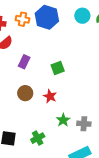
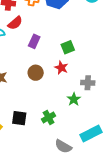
red star: (50, 96) -> (61, 68), moved
gray cross: (84, 124) -> (88, 83), moved

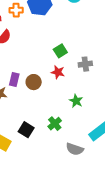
purple rectangle: (34, 41) -> (14, 79), moved
gray cross: (88, 83) -> (85, 64), moved
black square: (19, 118) -> (26, 130), turned 35

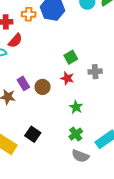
purple rectangle: (14, 79) -> (23, 83), turned -48
green star: (76, 101) -> (76, 107), moved
green cross: (55, 124) -> (76, 134), moved

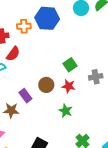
brown circle: (43, 87) -> (46, 85), moved
green star: (76, 107) -> (66, 111), moved

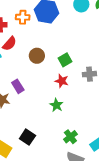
brown circle: (46, 85) -> (37, 56), moved

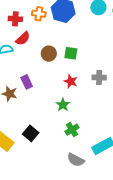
green square: (65, 60) -> (71, 53), moved, turned 32
green cross: (70, 137) -> (72, 130), moved

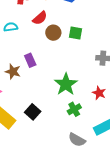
red semicircle: (23, 39) -> (40, 18), moved
red star: (71, 81) -> (99, 93), moved
green star: (63, 105) -> (66, 84), size x1.6

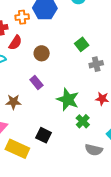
red semicircle: (40, 18) -> (15, 43), moved
green square: (75, 33) -> (82, 44), moved, turned -32
purple rectangle: (30, 60) -> (36, 83), moved

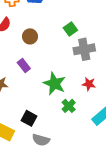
gray cross: (96, 64) -> (84, 49), size x1.5
gray semicircle: (94, 150) -> (41, 140), moved

